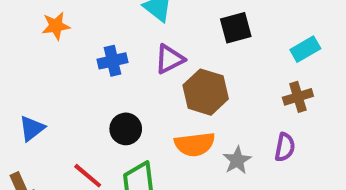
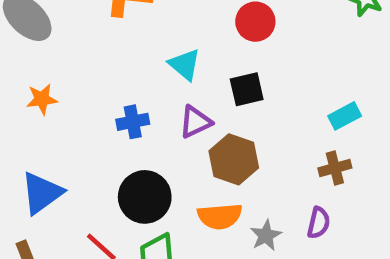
orange star: (56, 26) -> (42, 99), moved
black square: (236, 28) -> (247, 89), moved
blue triangle: (32, 128) -> (42, 193), size x1.5
black circle: (126, 129) -> (145, 197), size x1.5

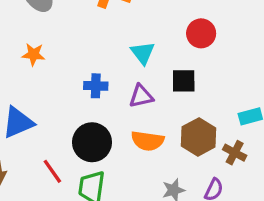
brown hexagon: (234, 159) -> (198, 137), moved
brown cross: (335, 168) -> (235, 153), turned 30
orange semicircle: (220, 216) -> (148, 141), moved

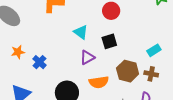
blue cross: (96, 86) -> (39, 62), moved, turned -32

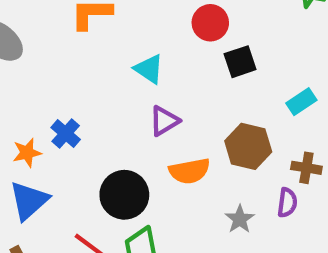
black square: (109, 41) -> (240, 62), moved
orange star: (18, 52) -> (27, 153), moved
brown cross: (151, 74) -> (306, 168), moved

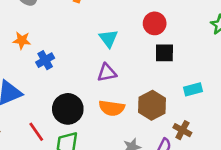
orange star: (27, 153) -> (22, 40), moved

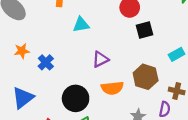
cyan triangle: (108, 39) -> (81, 25), moved, turned -48

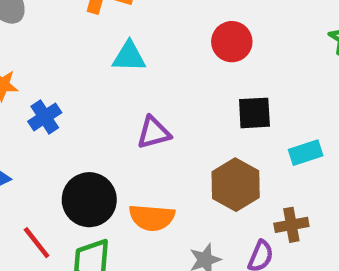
black square: (144, 30) -> (254, 113), moved
orange semicircle: (112, 88) -> (152, 218), moved
brown cross: (177, 91) -> (291, 225), turned -35

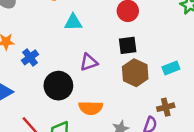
black square: (254, 113) -> (128, 45), moved
brown hexagon: (236, 185) -> (135, 73), moved
black circle: (89, 200) -> (58, 86), moved

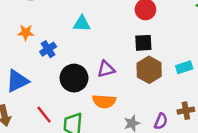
cyan triangle: (73, 22) -> (82, 24), moved
purple triangle: (89, 62) -> (106, 69), moved
brown cross: (166, 107) -> (186, 111), moved

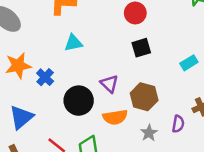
orange star: (26, 33) -> (18, 66), size x1.5
purple triangle: (106, 69) -> (109, 84), turned -48
brown hexagon: (149, 70) -> (144, 97), moved

